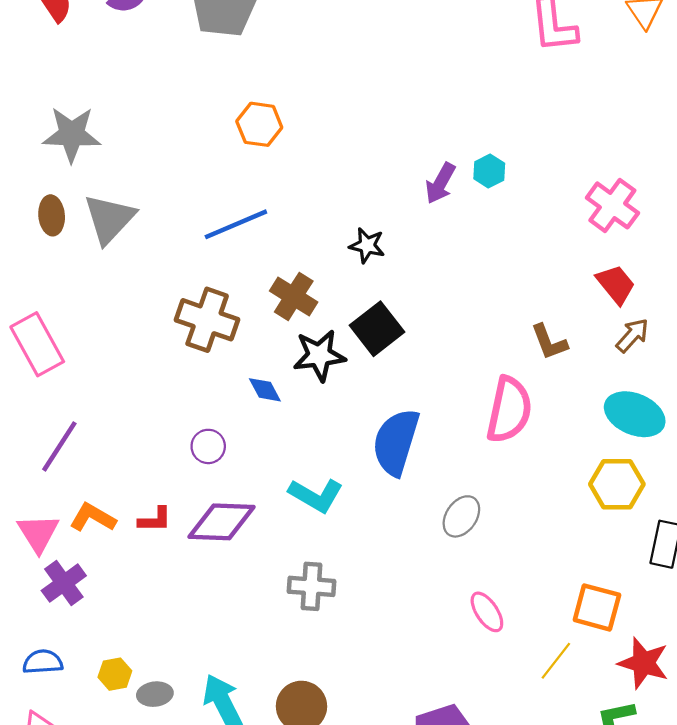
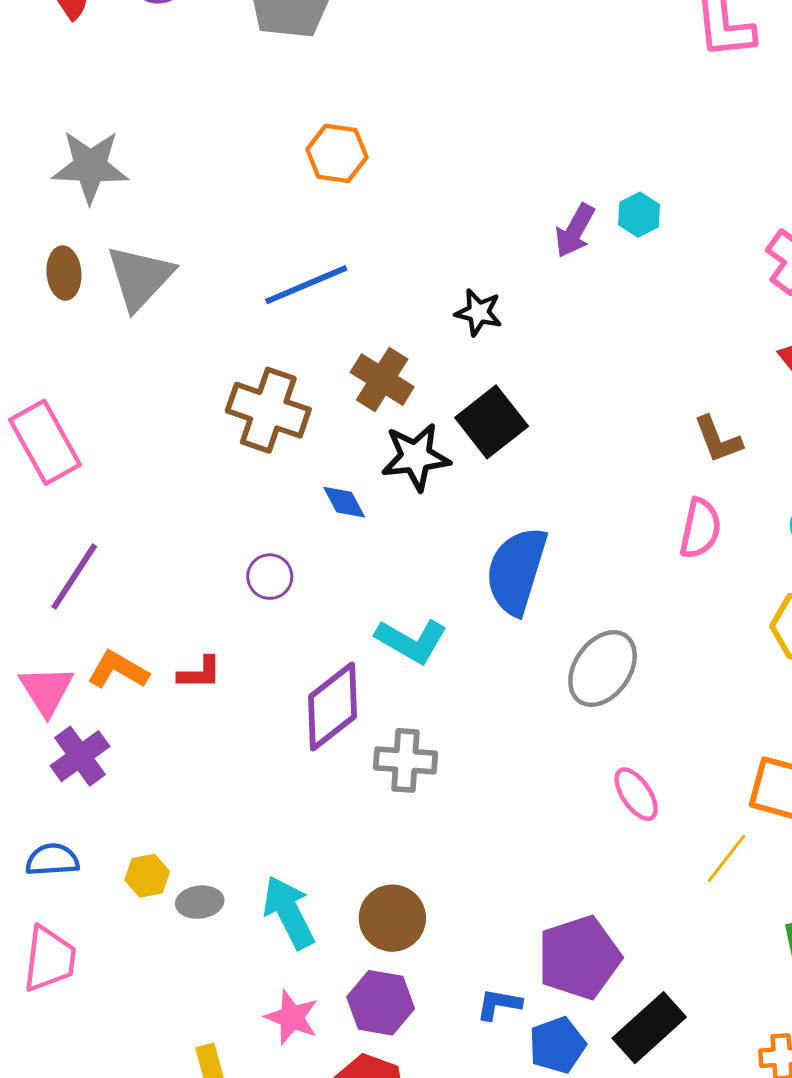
pink semicircle: (509, 410) -> (700, 528), moved, size x0.7
gray ellipse: (461, 516) -> (603, 669), size x1.4
purple diamond: (222, 522) -> (333, 706), moved, turned -40

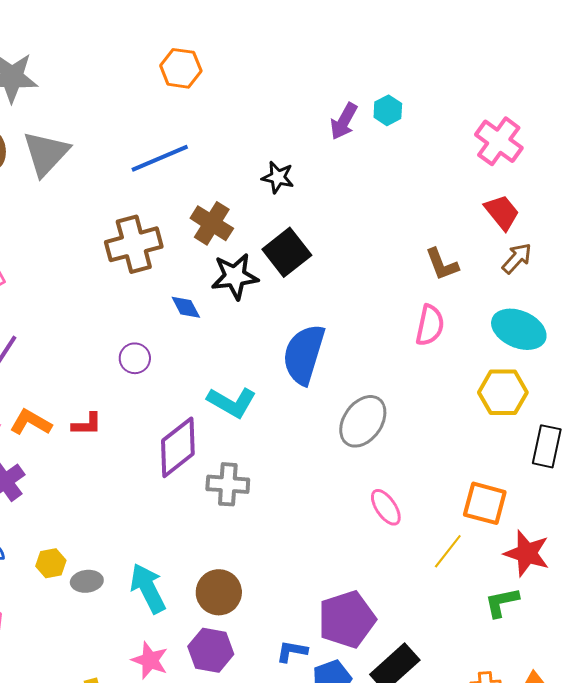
brown cross: (268, 410) -> (134, 244), turned -34

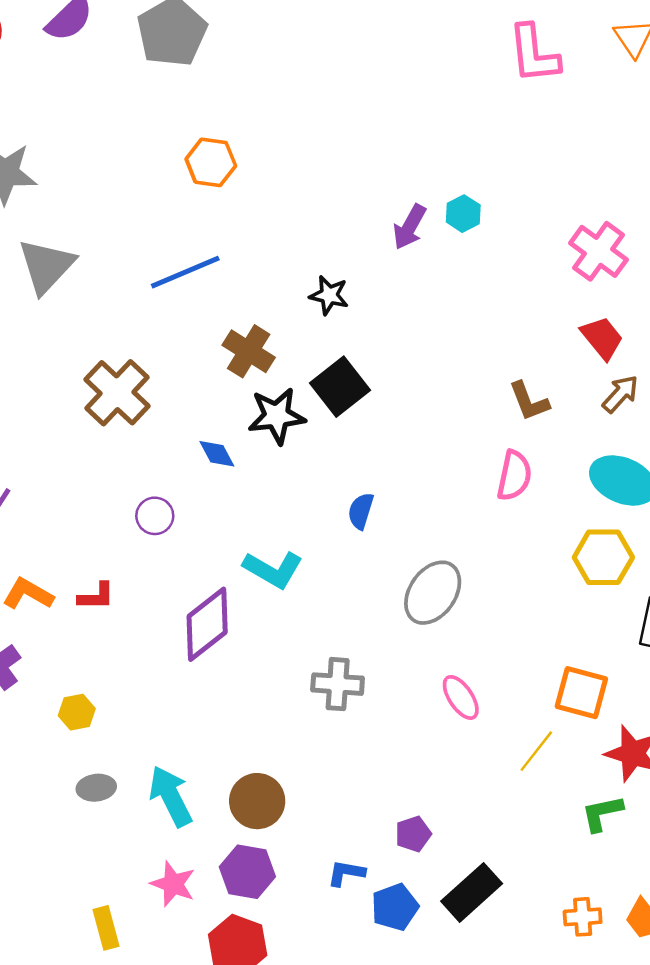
brown cross: (134, 244) -> (117, 393), moved, turned -32
blue semicircle: (304, 354) -> (361, 511), size x0.5
gray cross: (228, 484) -> (338, 684), moved
yellow hexagon: (51, 563) -> (77, 712), moved
purple pentagon: (347, 619) -> (413, 834), size x0.5

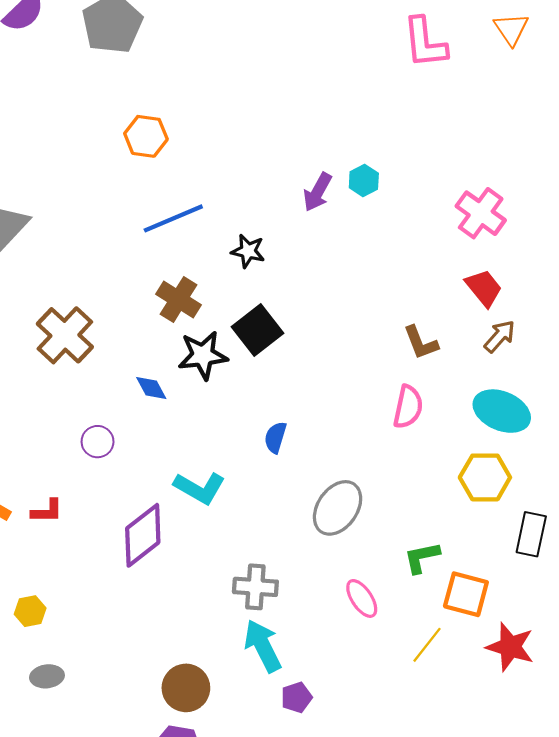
blue line: (185, 272) -> (173, 218), moved
cyan arrow: (171, 796) -> (263, 646), moved
green L-shape: (602, 813) -> (422, 557), moved
purple pentagon: (413, 834) -> (296, 697), moved

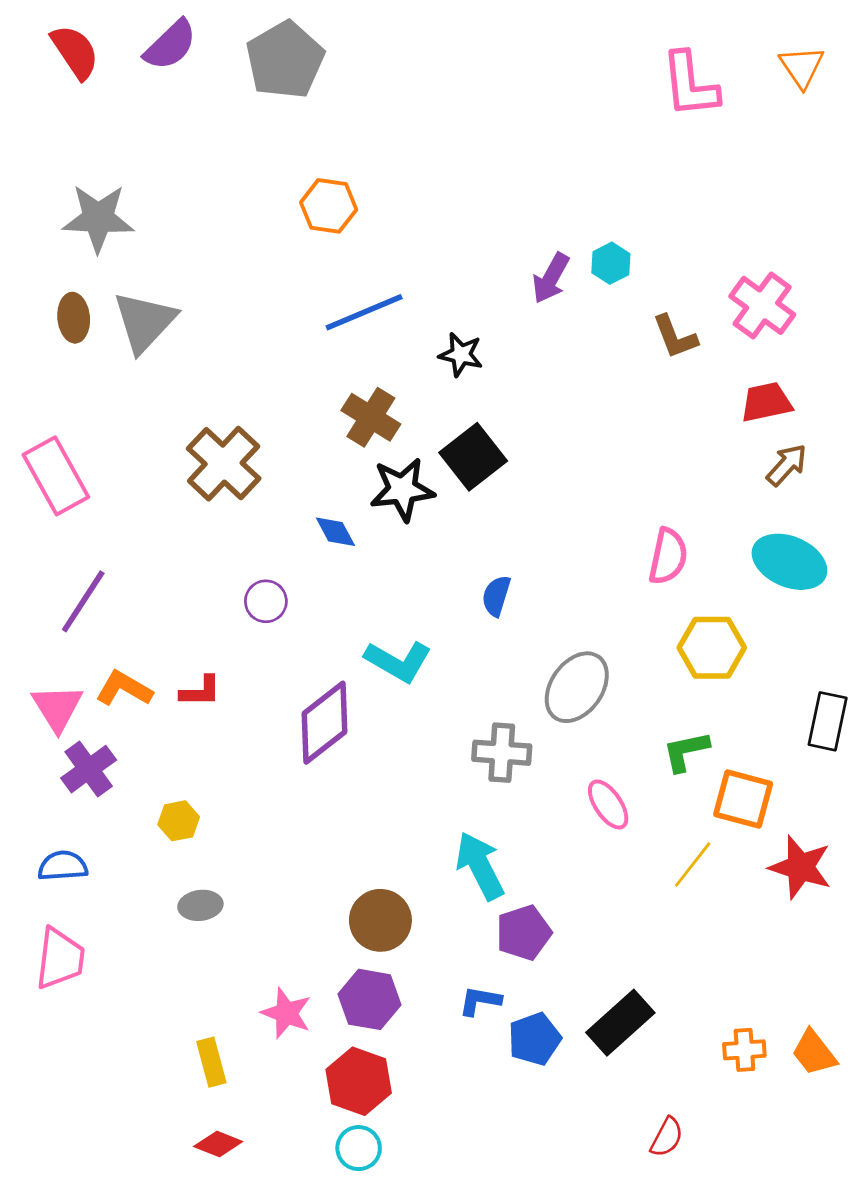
red trapezoid: (484, 288) -> (766, 402), turned -63
brown L-shape: (421, 343) -> (675, 337), moved
yellow hexagon: (485, 477) -> (712, 648), moved
gray cross: (255, 587) -> (502, 753), moved
purple pentagon: (296, 697) -> (524, 933), size x1.4

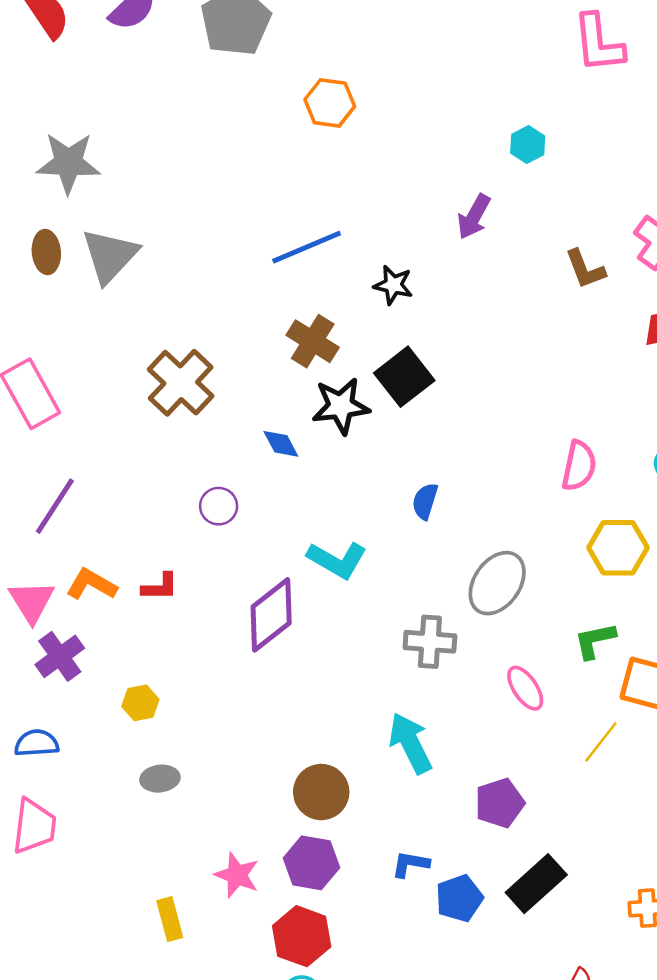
orange hexagon: (329, 206) -> (330, 103), moved
cyan hexagon: (611, 263) -> (528, 145), moved
purple pentagon: (524, 933) -> (500, 803), moved

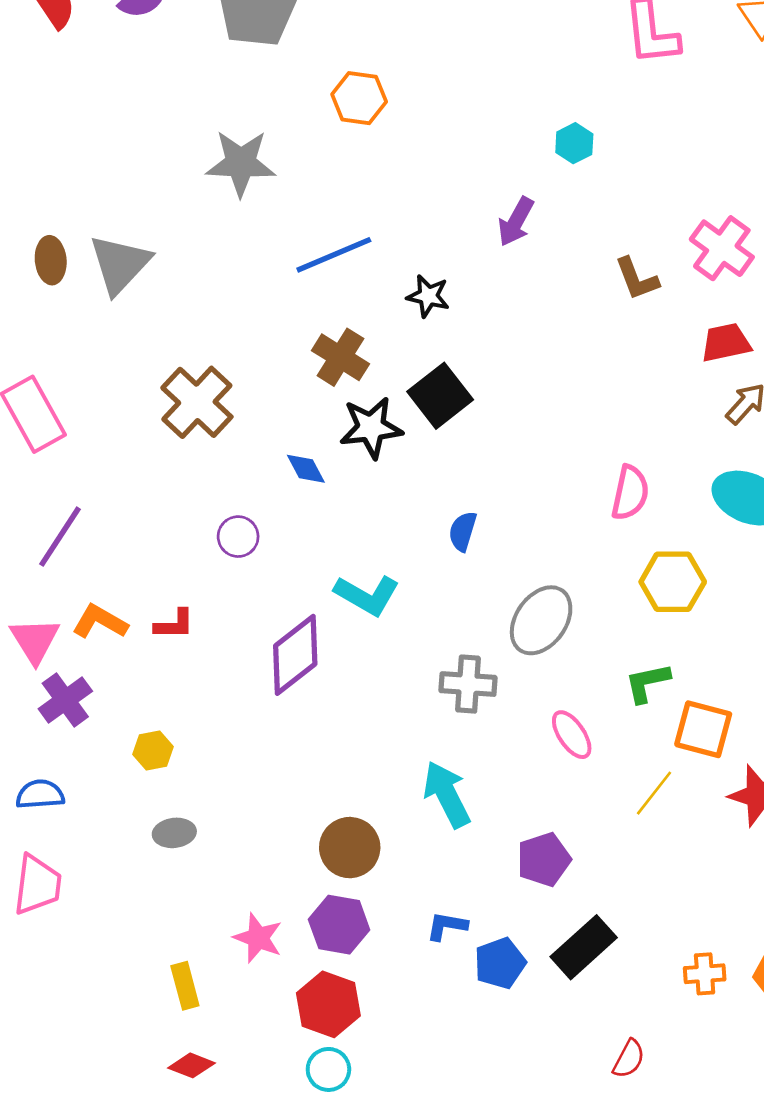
gray star: (68, 163) -> (241, 163), moved

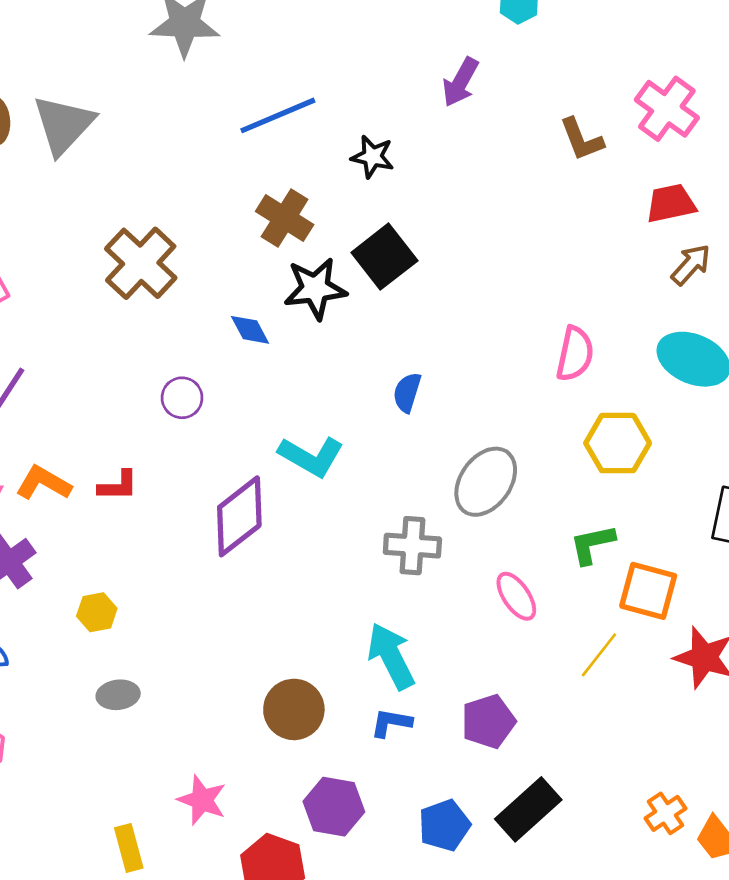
purple hexagon: (339, 925) -> (334, 807), moved
blue L-shape: (447, 926) -> (391, 723), moved
orange cross: (705, 974) -> (665, 813), moved, turned -30

